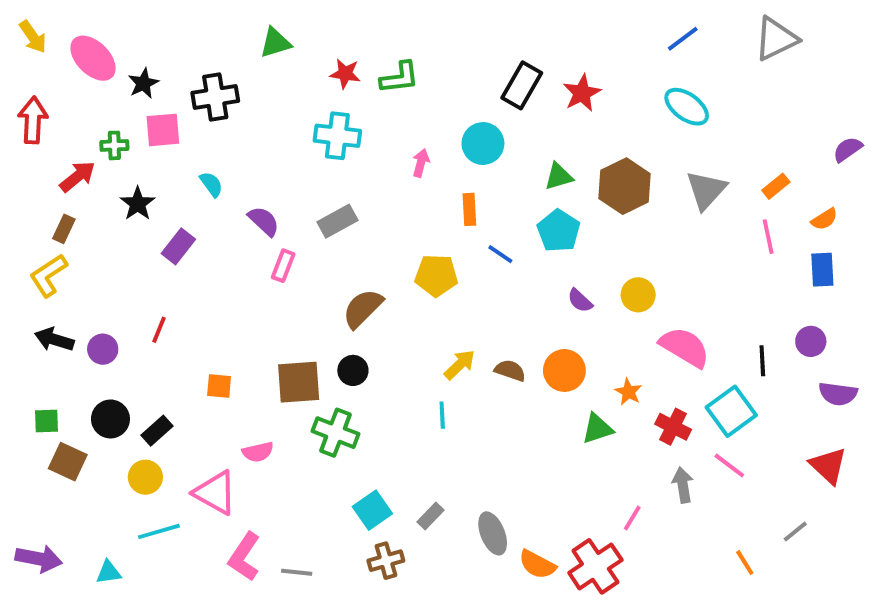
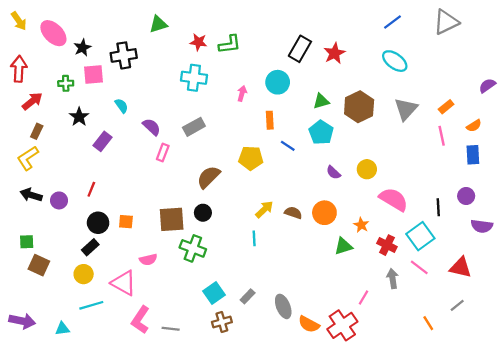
red arrow: (77, 176) -> (32, 101), moved
black circle: (110, 419) -> (98, 223), moved
red triangle: (828, 466) -> (461, 267), moved, turned -30

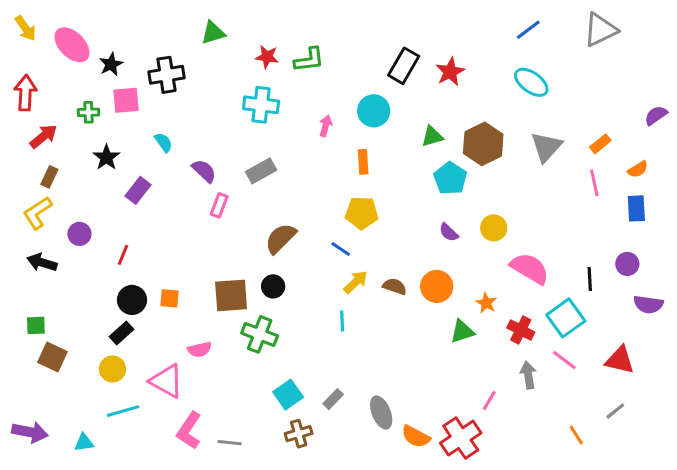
cyan pentagon: (321, 132) -> (450, 178), moved
blue line: (288, 146) -> (341, 249), moved
yellow pentagon: (251, 158) -> (362, 213), moved
purple circle: (59, 200) -> (79, 234), moved

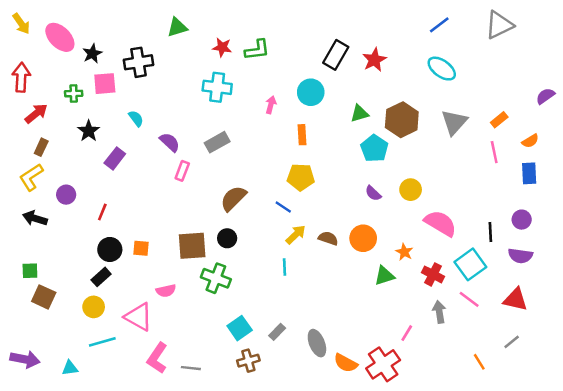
purple semicircle: (648, 304) -> (520, 256), moved

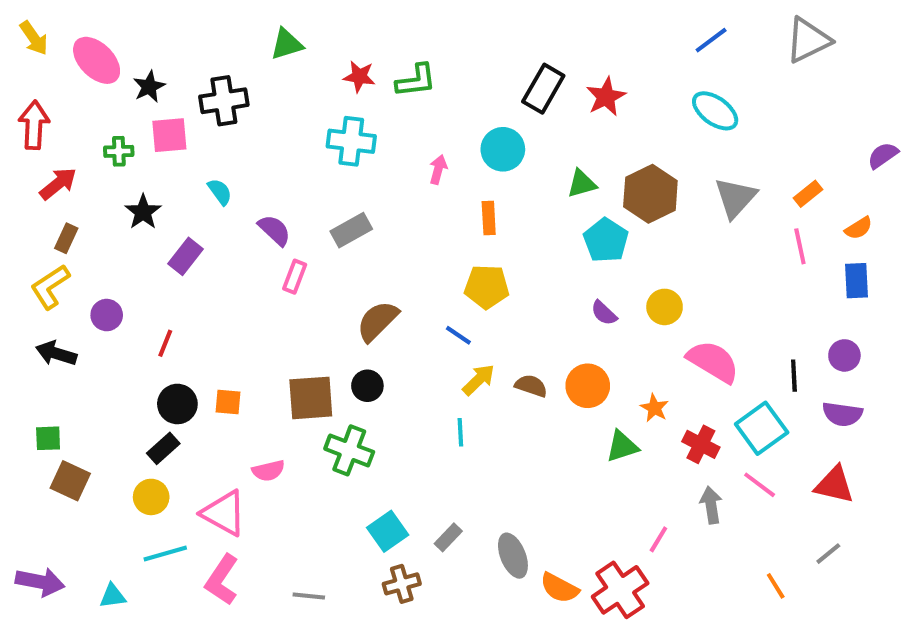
pink L-shape: (157, 358) -> (222, 580), moved

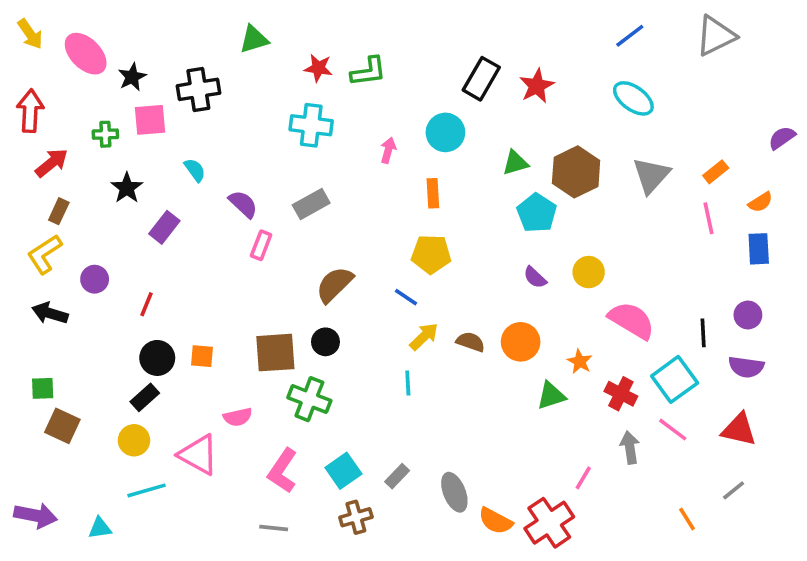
pink L-shape: (222, 580) -> (283, 471), moved

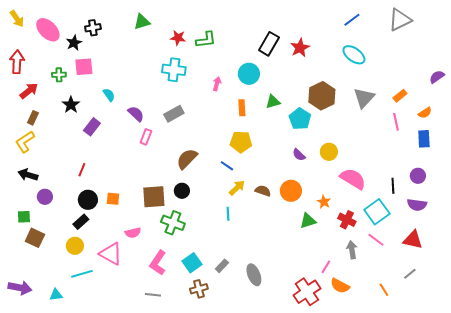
black cross: (198, 89) -> (93, 28), moved, size x0.7
green triangle: (515, 163) -> (273, 102), moved
purple circle: (95, 279) -> (45, 197), moved
orange semicircle: (496, 521) -> (340, 286), moved

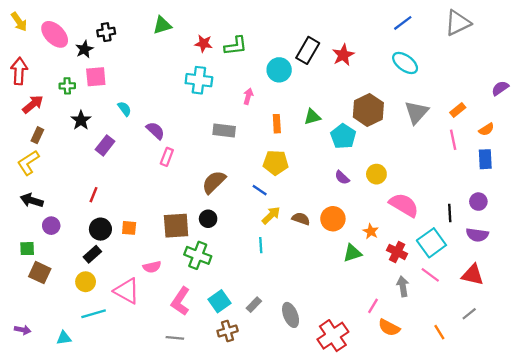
cyan circle: (249, 74) -> (279, 70), moved
gray rectangle: (174, 114) -> (224, 131), moved, turned 36
purple arrow: (20, 288) -> (23, 330), size x0.6
red cross: (307, 292) -> (333, 336), moved

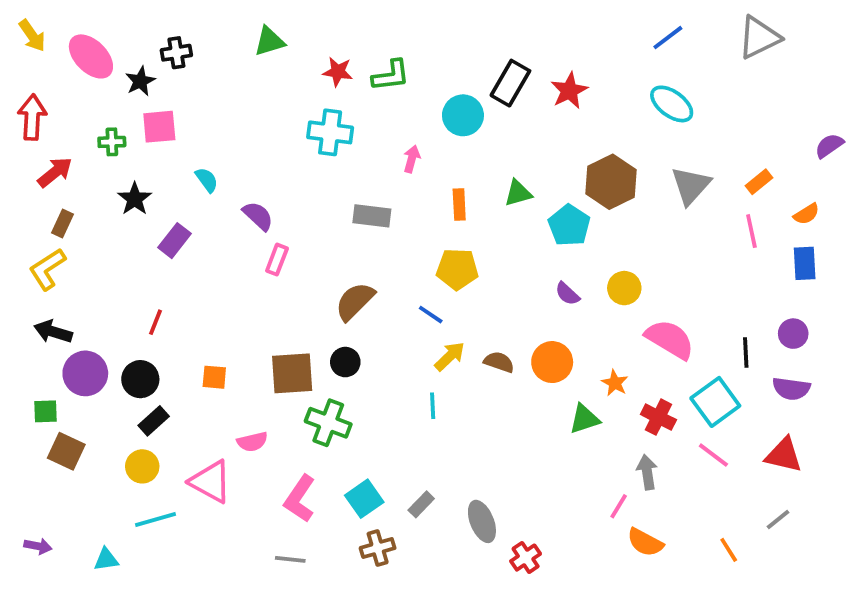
purple circle: (51, 226) -> (85, 373), size x1.5
black circle: (100, 229) -> (140, 379), moved
gray arrow: (403, 286) -> (647, 472), moved
red cross: (333, 336) -> (526, 558), moved, size x0.6

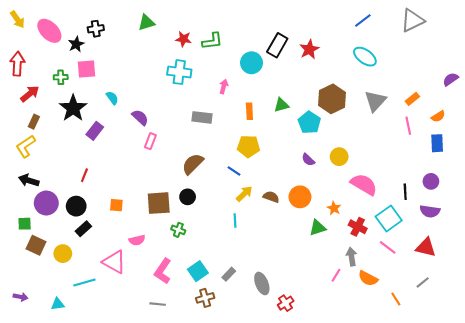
black star: (135, 199) -> (73, 108), size x1.5
green cross: (328, 423) -> (178, 230), size x0.6
yellow circle: (142, 466) -> (63, 254), moved
orange semicircle: (645, 542) -> (368, 278), moved

